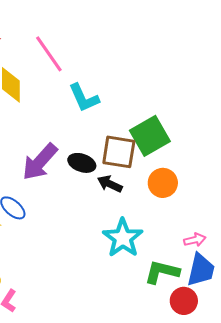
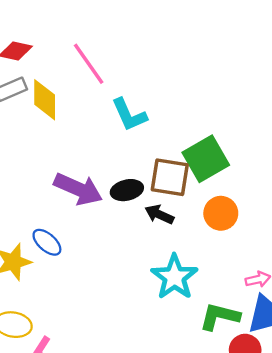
purple arrow: (40, 162) -> (78, 189), turned -108
black ellipse: (82, 163) -> (127, 190), turned -32

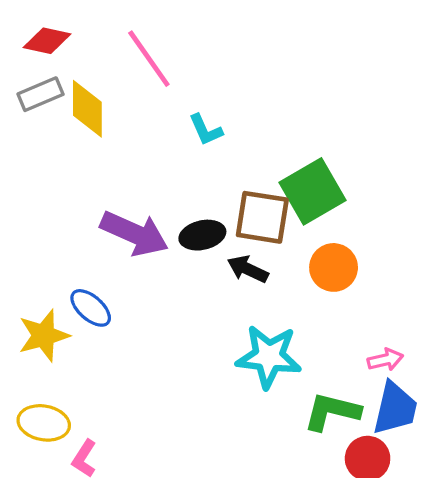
cyan L-shape: (129, 115) -> (206, 130), size x0.7
cyan star: (174, 277) -> (269, 357), turned -30

